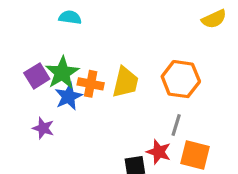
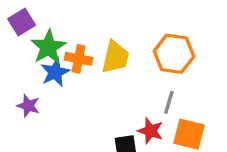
purple square: (37, 76) -> (22, 22), moved

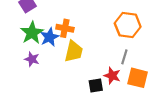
green star: (48, 47) -> (32, 33), moved
yellow trapezoid: (115, 57) -> (74, 51), moved

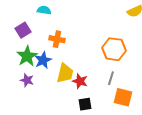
orange cross: (65, 28) -> (57, 39), moved
red star: (112, 76) -> (80, 81), moved

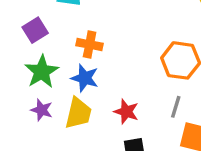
blue star: (43, 60) -> (85, 78), moved, turned -30
yellow trapezoid: (65, 73) -> (78, 113), moved

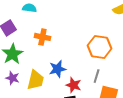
blue star: (85, 78) -> (58, 69), moved, turned -30
red star: (126, 112) -> (74, 85), moved

